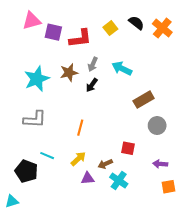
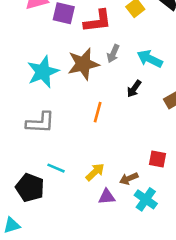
brown star: (69, 73) -> (83, 64), size x1.4
black arrow: (92, 85) -> (134, 89), moved
orange line: (80, 128) -> (98, 112), moved

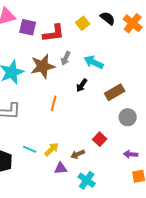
red square: (157, 159) -> (100, 139), turned 32
cyan line: (56, 168) -> (30, 149), moved
cyan cross: (146, 199) -> (87, 180), moved

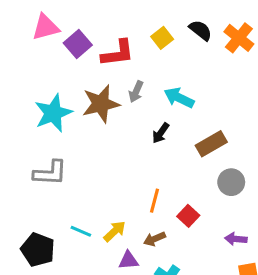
purple square: (28, 27) -> (78, 44), turned 36
orange line: (54, 103) -> (154, 201), moved

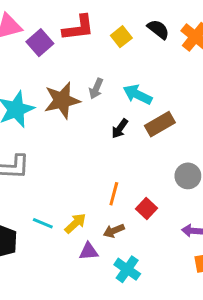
red L-shape: (118, 53) -> (78, 28), moved
brown rectangle: (211, 144) -> (160, 124), moved

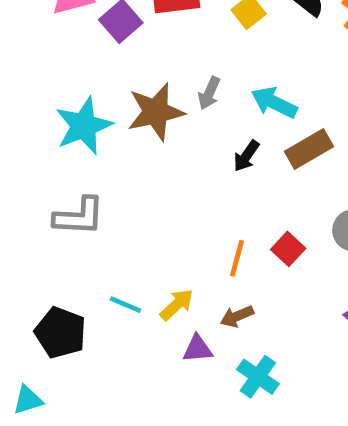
red square: (146, 209) -> (288, 249), moved

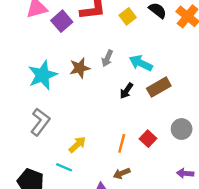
brown star: (156, 112) -> (80, 68), size x0.7
gray L-shape: (79, 216) -> (40, 122), turned -56
yellow arrow: (177, 305) -> (77, 145), moved

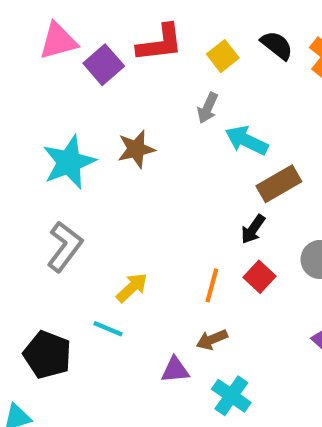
gray arrow: (107, 58) -> (208, 108), moved
black arrow: (126, 91) -> (253, 229), moved

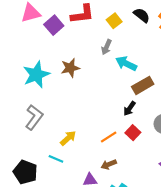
orange line: (212, 285) -> (109, 137), turned 42

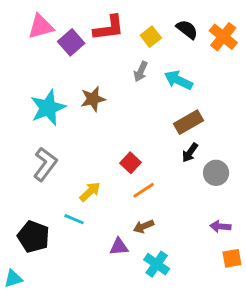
cyan arrow: (126, 64) -> (178, 80), moved
black arrow: (130, 109) -> (190, 153), moved
red square: (133, 133) -> (131, 163), moved

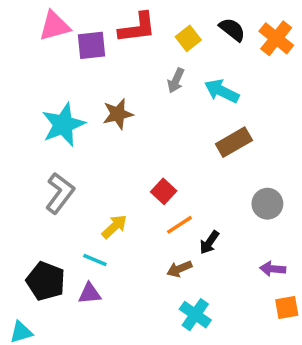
purple square: (71, 42) -> (91, 45), turned 35
black arrow: (190, 153) -> (209, 242), moved
purple triangle: (119, 247) -> (90, 293), moved

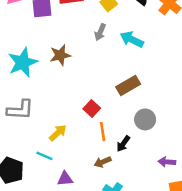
brown rectangle: (234, 142) -> (128, 86), moved
gray L-shape: (60, 193) -> (20, 110), turned 56
gray circle: (267, 204) -> (145, 119), moved
orange line: (179, 225) -> (103, 132), turned -66
purple triangle: (90, 293) -> (65, 179), moved

